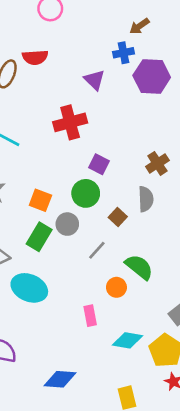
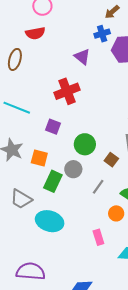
red semicircle: (35, 57) -> (35, 33), moved
purple square: (99, 164) -> (53, 127), moved
orange square: (40, 200) -> (39, 158), moved

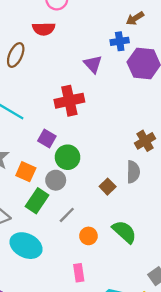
green circle: (85, 144) -> (68, 157), moved
gray circle: (73, 169) -> (56, 180), moved
gray line: (98, 187) -> (67, 215), moved
orange circle: (116, 213) -> (88, 236), moved

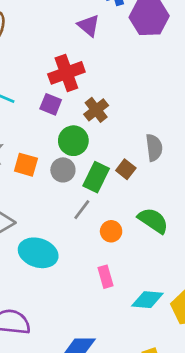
purple square: (47, 138) -> (51, 104), moved
brown cross: (145, 141) -> (96, 110), moved
green rectangle: (37, 201) -> (96, 177), moved

